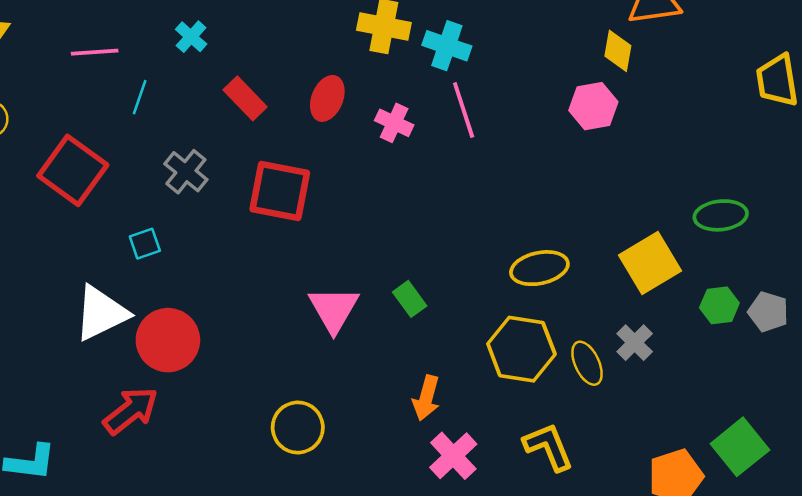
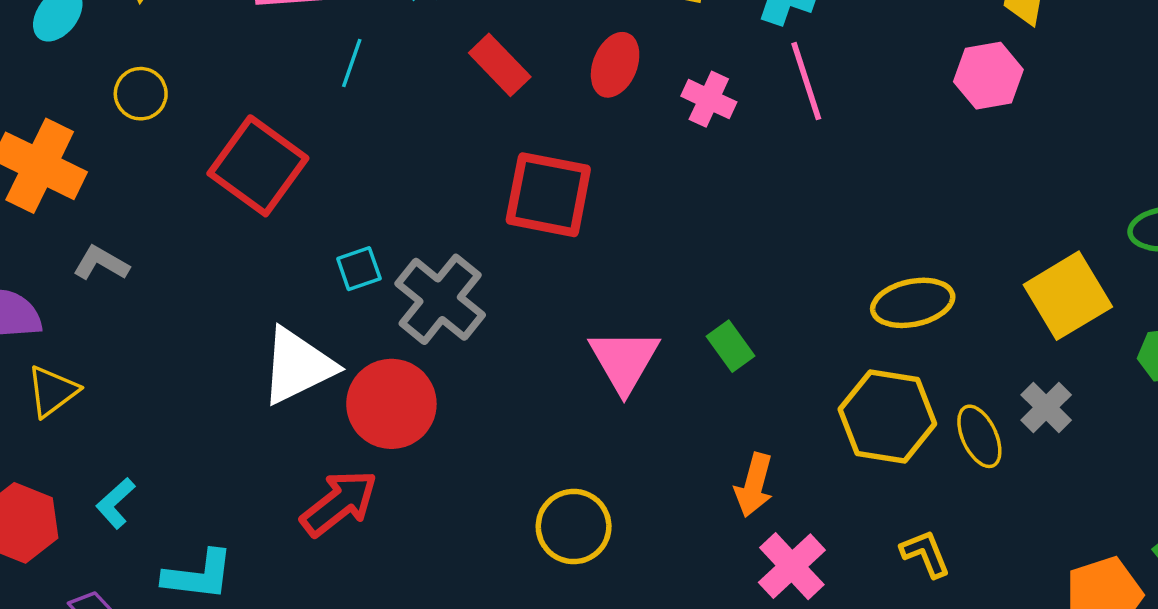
gray cross: (186, 172) -> (440, 299), moved, size x1.4
yellow L-shape: (548, 447) -> (925, 554), size x0.7

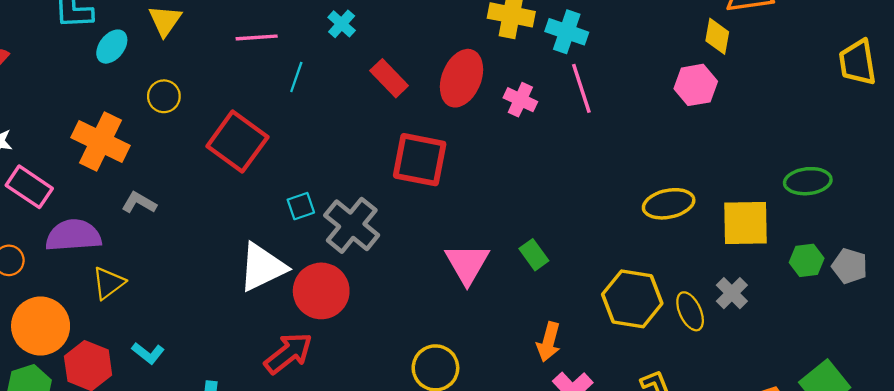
red ellipse: (615, 65) -> (461, 78), size x1.4
yellow square: (1068, 296) -> (746, 223), turned 30
yellow ellipse: (913, 303) -> (669, 204), moved
cyan L-shape: (115, 503) -> (148, 353), turned -100

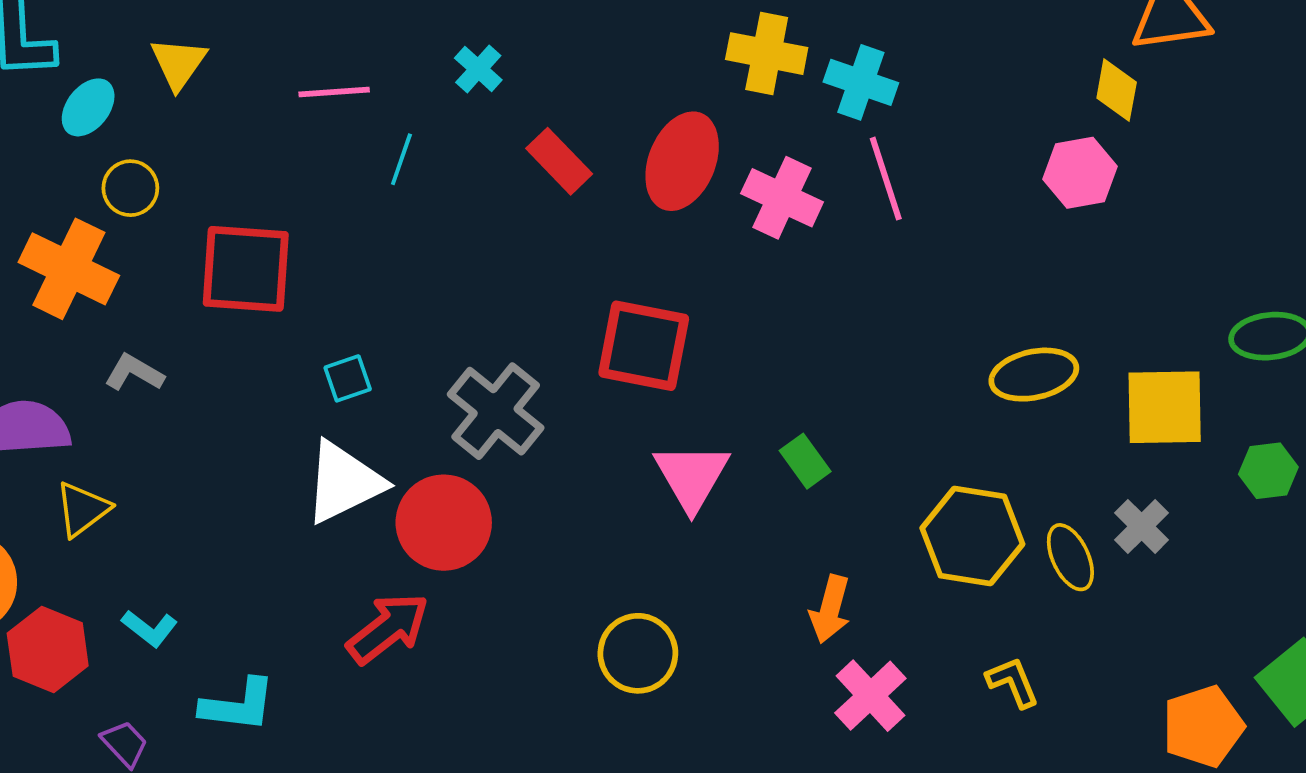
yellow circle: (164, 96) -> (130, 188), moved
pink cross: (520, 100) -> (782, 198), size x1.4
red square: (237, 142) -> (246, 269), moved, turned -32
red square: (420, 160) -> (644, 346), moved
cyan square: (301, 206) -> (348, 378), moved

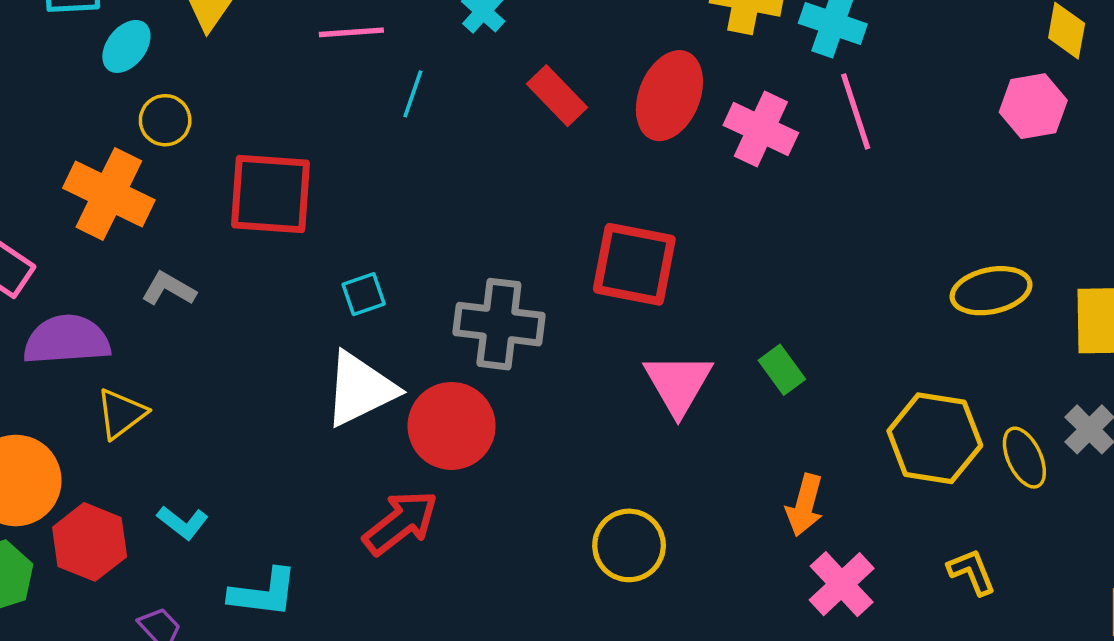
gray cross: (496, 411) -> (499, 324), turned -32

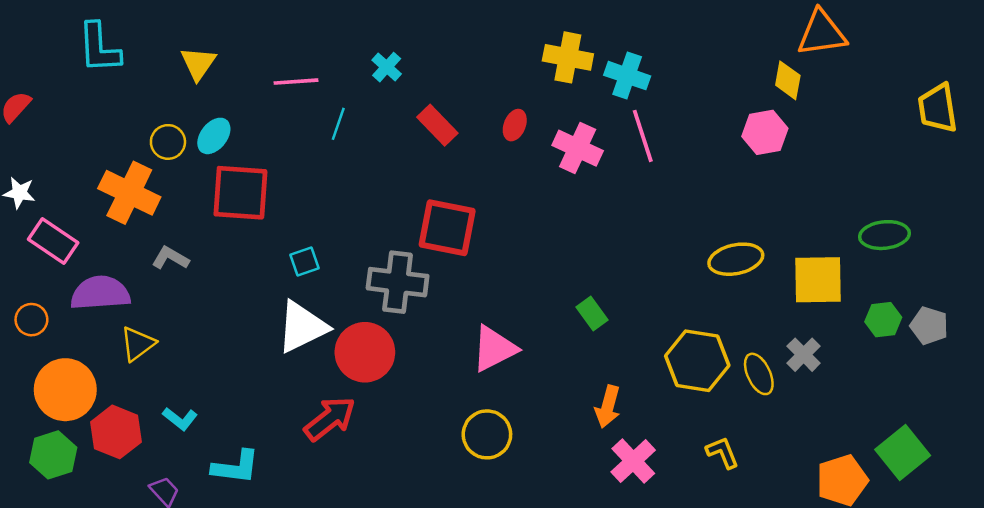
cyan ellipse: (126, 46) -> (214, 136), moved
red ellipse: (669, 96) -> (515, 125), size x0.5
red square: (634, 264) -> (447, 228), moved
pink triangle: (678, 384) -> (494, 349), moved, turned 33

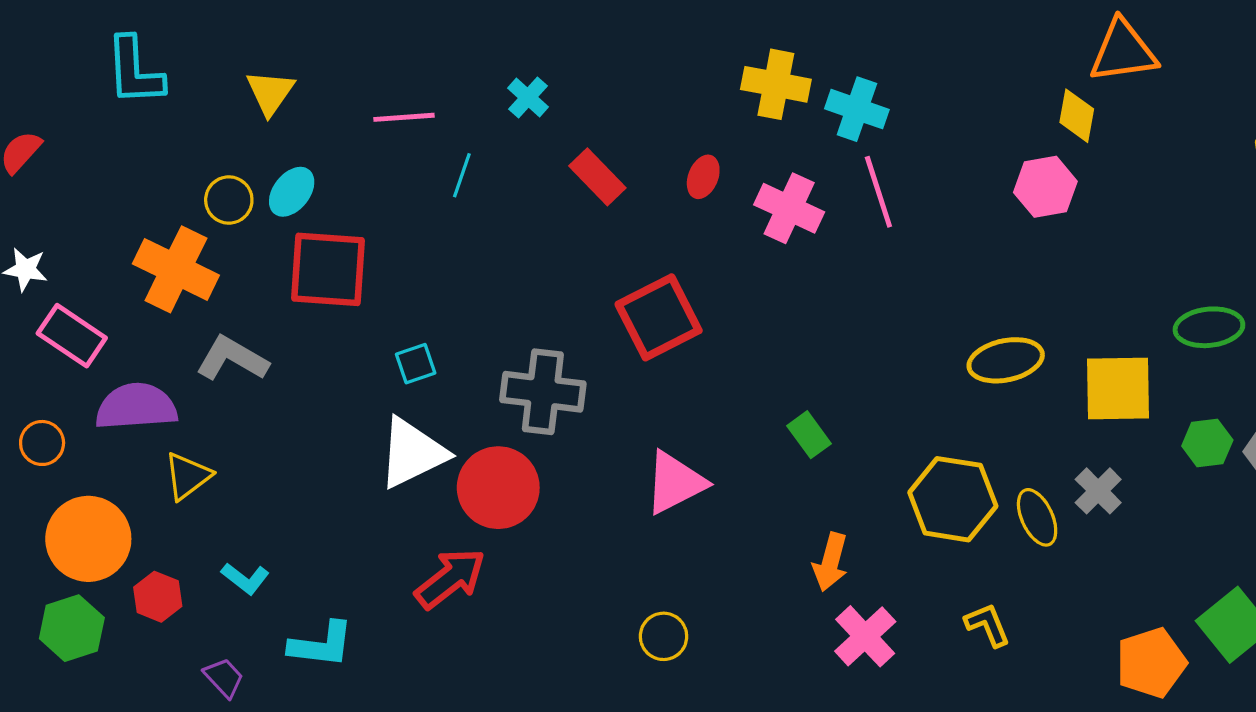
red square: (447, 228) -> (659, 317), moved, turned -38
gray L-shape: (170, 258) -> (232, 359), size x1.4
red hexagon: (116, 432) -> (158, 597), size x0.7
yellow circle: (487, 434) -> (664, 636), moved, size x0.7

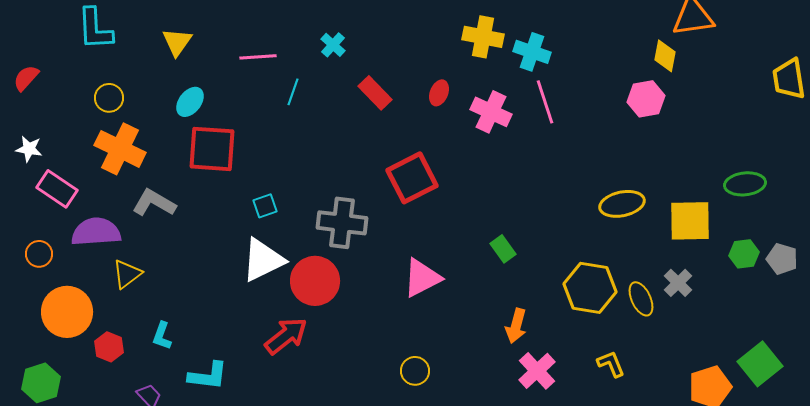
yellow circle: (229, 200) -> (109, 98), moved
cyan L-shape: (245, 579) -> (162, 336), turned 72
green hexagon: (72, 628) -> (41, 383), moved

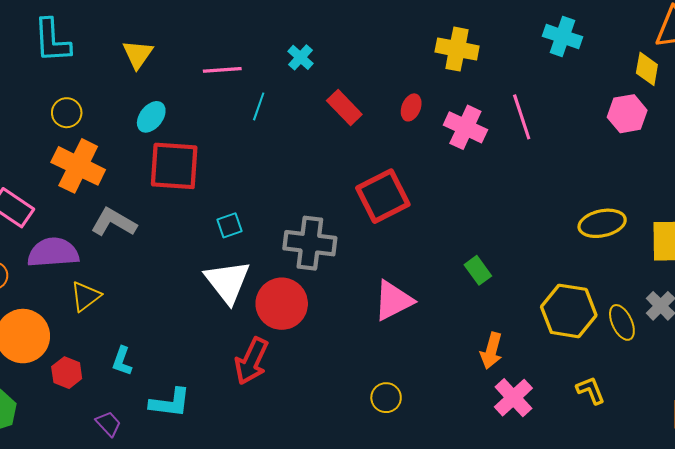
cyan cross: (532, 52) -> (562, 36), moved
white triangle: (263, 260) -> (227, 282), turned -42
red arrow: (286, 336) -> (251, 361), turned 153

